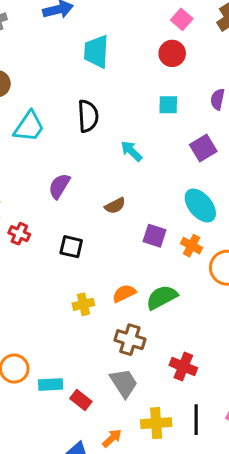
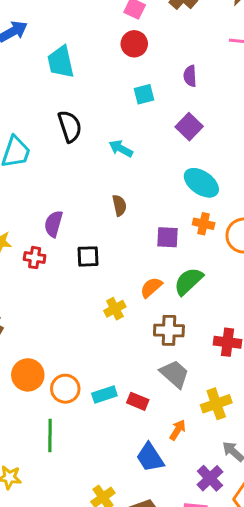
purple semicircle: (59, 186) -> (54, 224), moved
brown semicircle: (115, 206) -> (119, 205), turned -60
purple square: (155, 236) -> (167, 237), moved

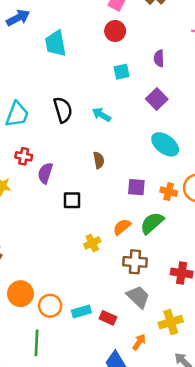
black semicircle: (70, 126) -> (63, 110), moved
orange cross: (204, 224) -> (169, 192), moved
red cross: (35, 258) -> (24, 156), moved

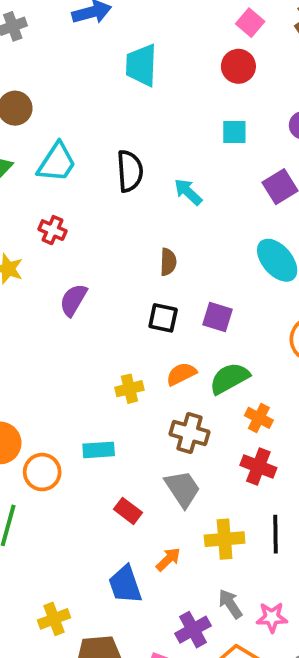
purple semicircle: (45, 173) -> (73, 300), moved
orange cross: (169, 192) -> (259, 418), moved
black square: (72, 200) -> (163, 318), moved
cyan rectangle: (81, 312) -> (99, 450), moved

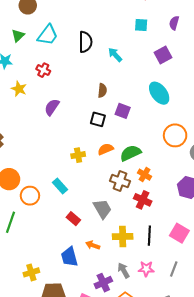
purple square: (218, 317) -> (123, 111), moved
brown cross: (189, 433) -> (120, 181), moved
cyan rectangle: (99, 450) -> (60, 186), turned 49
orange arrow: (168, 559) -> (93, 245), turned -120
pink star: (272, 617) -> (146, 269), moved

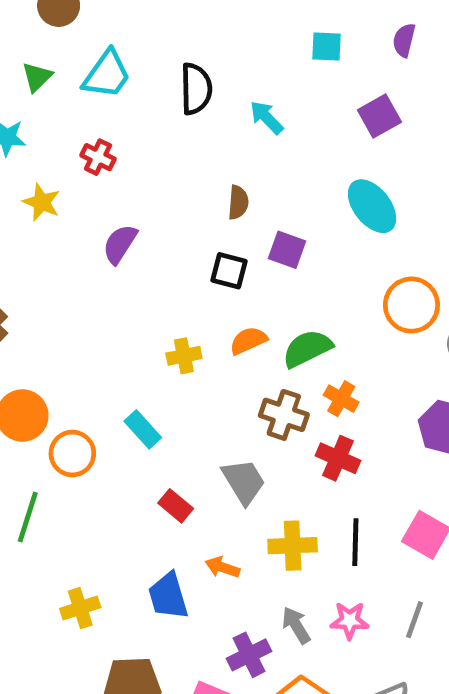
yellow cross: (31, 272) -> (80, 608), moved

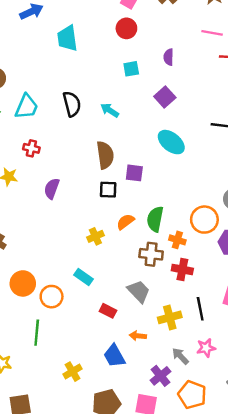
brown semicircle: (238, 202) -> (105, 155), size x1.6
orange circle: (411, 305) -> (204, 220), moved
green semicircle: (307, 348) -> (155, 219), turned -40

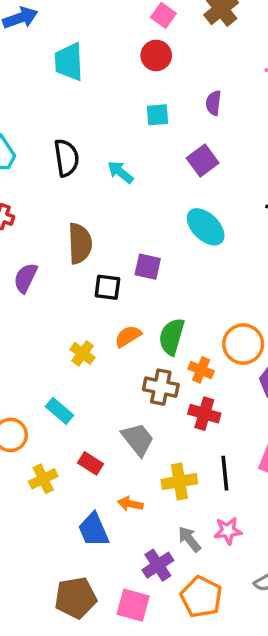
brown semicircle: (105, 155) -> (80, 243), moved
yellow cross: (95, 236) -> (83, 353), turned -35
yellow cross: (72, 372) -> (43, 479), moved

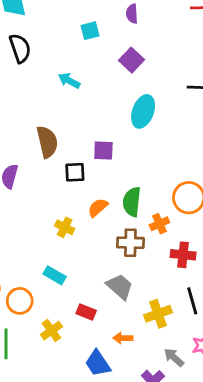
black semicircle: (66, 158) -> (20, 48), moved
cyan ellipse: (206, 227) -> (143, 111), turned 76
orange cross: (201, 370) -> (159, 224), turned -36
red cross: (204, 414) -> (183, 255), moved

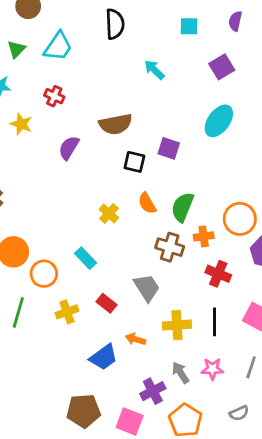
brown semicircle: (47, 142) -> (116, 124), turned 76
orange semicircle: (98, 208) -> (147, 203), turned -95
blue trapezoid: (98, 363) -> (104, 357), turned -108

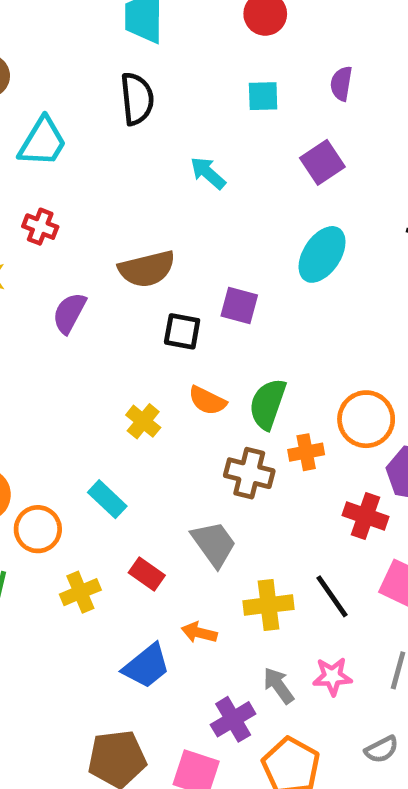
orange semicircle: (147, 203) -> (207, 401), turned -30
red cross: (218, 274) -> (366, 516), moved
black line: (215, 322) -> (332, 596), turned -32

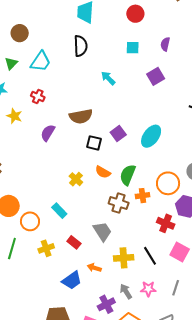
cyan ellipse: (322, 254) -> (151, 136), moved
purple square: (239, 306) -> (118, 134), turned 35

